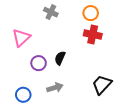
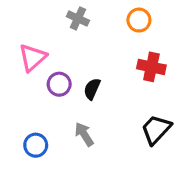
red cross: (93, 35) -> (151, 67), moved
purple circle: (39, 63) -> (59, 84), moved
gray arrow: (55, 88) -> (84, 134), turned -105

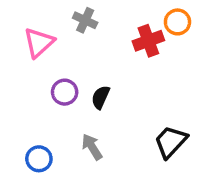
orange circle: (139, 20) -> (177, 22), moved
pink triangle: (33, 58) -> (39, 42), moved
red cross: (151, 67) -> (148, 41), moved, turned -32

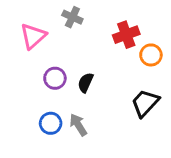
orange circle: (177, 22) -> (151, 55), moved
black trapezoid: (171, 142) -> (145, 103), moved
blue circle: (39, 159) -> (51, 123), moved

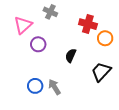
red cross: (126, 35) -> (88, 24), turned 36
purple circle: (55, 78) -> (38, 44), moved
black semicircle: (86, 83) -> (71, 55), moved

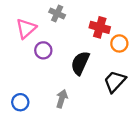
black semicircle: (71, 55) -> (80, 63), size x1.5
blue circle: (35, 86) -> (20, 102), moved
gray arrow: (54, 87) -> (62, 99), turned 49

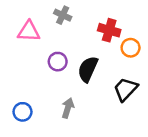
pink triangle: (26, 28) -> (29, 31), turned 45
purple circle: (43, 50) -> (58, 62), moved

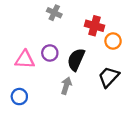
pink triangle: (29, 31) -> (25, 60), moved
gray arrow: (68, 108) -> (66, 86), moved

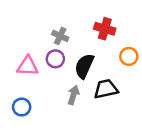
gray cross: (54, 13) -> (60, 36), moved
orange circle: (113, 41) -> (129, 56), moved
black trapezoid: (109, 77) -> (106, 89), moved, turned 35

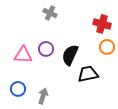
red cross: (105, 29) -> (102, 24), moved
gray cross: (60, 36) -> (50, 13), moved
gray arrow: (73, 95) -> (43, 96), moved

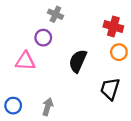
purple circle: (46, 49) -> (43, 38), moved
black trapezoid: (88, 74) -> (110, 89), moved, turned -60
blue circle: (18, 89) -> (13, 106), moved

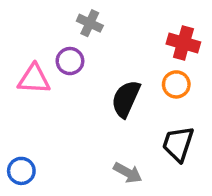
orange circle: (119, 52) -> (176, 84), moved
pink triangle: (25, 61) -> (34, 79), moved
gray arrow: (48, 107) -> (128, 173), moved, turned 102

